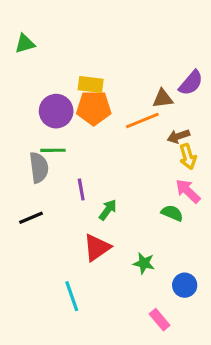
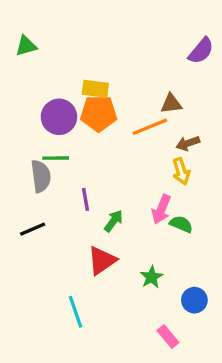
purple semicircle: (191, 83) -> (201, 51), moved
yellow arrow: (188, 157) -> (181, 171), moved
pink arrow: (188, 191) -> (161, 209), moved, turned -112
green star: (144, 263) -> (151, 277), turned 30

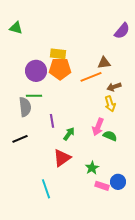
green triangle: (26, 46) -> (16, 28), turned 32
pink rectangle: (168, 336) -> (102, 186), moved, turned -32

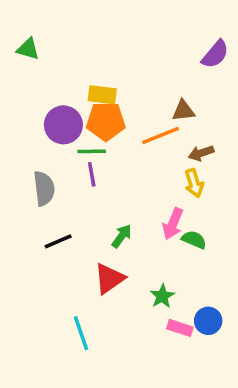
green line: (34, 96) -> (92, 151), moved
purple line: (52, 121) -> (92, 174), moved
black line: (20, 139) -> (58, 241), moved

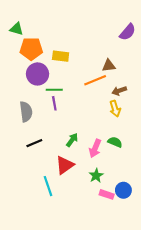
orange pentagon: (106, 121) -> (31, 49), moved
pink arrow: (173, 224) -> (95, 148), moved
cyan line: (81, 333) -> (48, 186), moved

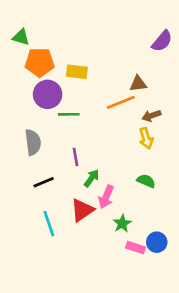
purple line: (54, 103) -> (76, 157), moved
pink arrow: (95, 148) -> (106, 197), moved
cyan line: (48, 186) -> (49, 224), moved

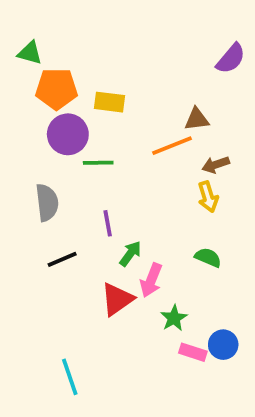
cyan line: (49, 224) -> (70, 377), moved

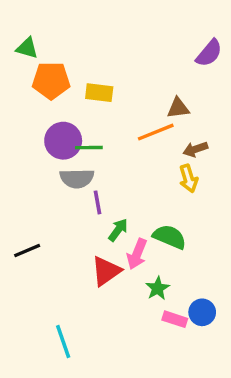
purple circle: (68, 134) -> (63, 141), moved
gray semicircle: (47, 203) -> (77, 178), moved, turned 96
green semicircle: (208, 257) -> (170, 237), moved, size x1.4
black line: (62, 259) -> (27, 251), moved

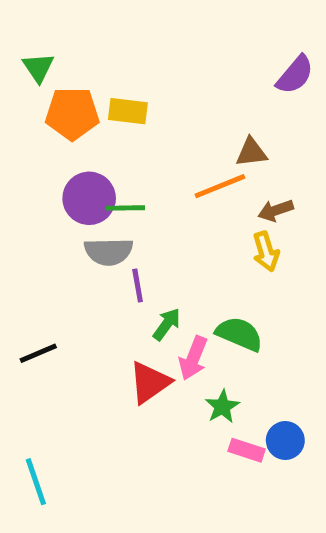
green triangle: (27, 48) -> (38, 68), turned 40
yellow rectangle: (99, 93) -> (128, 111), moved
cyan line: (63, 341) -> (36, 482), moved

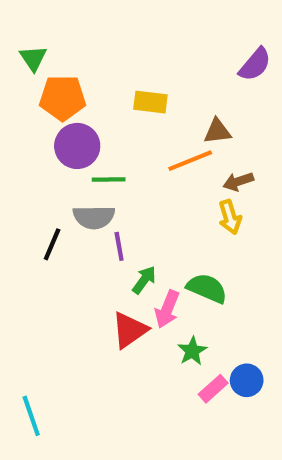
yellow rectangle: (128, 111) -> (150, 102), moved
purple circle: (89, 198) -> (77, 146), moved
black line: (38, 353) -> (52, 244), moved, turned -44
pink rectangle: (247, 450) -> (213, 389), turned -60

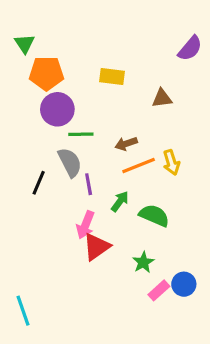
orange line: (190, 161) -> (139, 166), moved
brown arrow: (238, 182) -> (126, 144), moved
gray semicircle: (94, 217) -> (70, 162), turned -116
green arrow: (144, 280) -> (120, 201), moved
pink arrow: (167, 309) -> (85, 225), moved

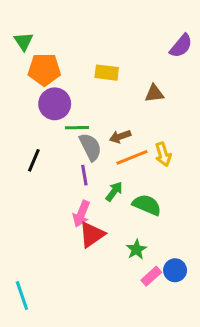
gray semicircle: (70, 162) -> (90, 147), moved
black line: (39, 183) -> (34, 160), moved

